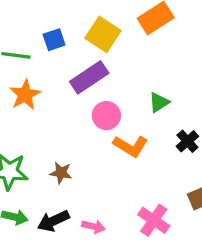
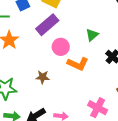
brown star: (61, 173) -> (43, 77), moved

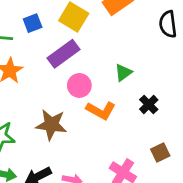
brown star: (43, 77) -> (51, 125), size x1.6

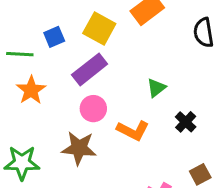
pink circle: (79, 85) -> (93, 109), moved

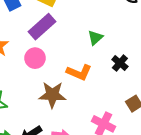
pink circle: (93, 109) -> (35, 58), moved
brown star: (79, 148) -> (52, 95), moved

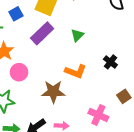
green triangle: (95, 38) -> (77, 35), moved
pink circle: (35, 58) -> (19, 72), moved

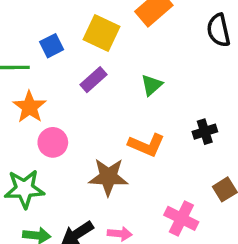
purple rectangle: (42, 33) -> (93, 80), size x0.7
black cross: (110, 62) -> (205, 132), turned 32

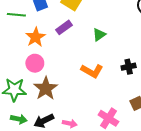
orange star: (29, 107) -> (36, 37), moved
brown star: (108, 177) -> (46, 88), moved, turned 30

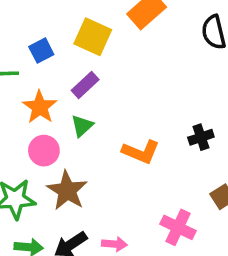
green triangle: (99, 35) -> (82, 126), moved

